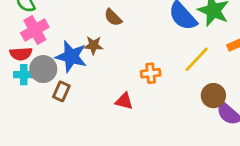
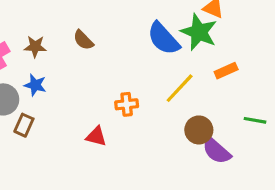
brown star: (93, 45) -> (35, 47), moved
blue star: (71, 57) -> (35, 85), size x0.6

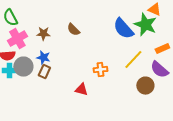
brown rectangle: (24, 125) -> (44, 72), moved
purple semicircle: (216, 151) -> (159, 70), moved

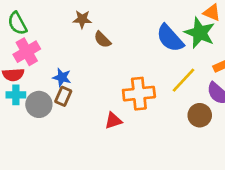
brown star: (43, 34) -> (82, 19), moved
gray circle: (23, 67) -> (39, 104), moved
orange cross: (100, 70) -> (139, 94), size x1.6
red triangle: (81, 90) -> (113, 121), turned -32

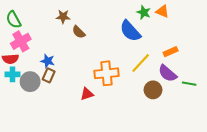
green star: (200, 33) -> (144, 12), moved, size x0.6

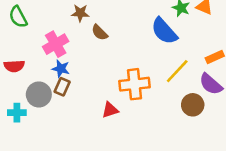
pink cross: (21, 41) -> (56, 44), moved
cyan cross: (13, 74) -> (17, 113), moved

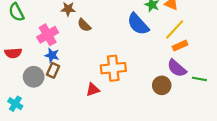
yellow line: (177, 71) -> (175, 29), moved
cyan cross: (17, 113) -> (15, 104), moved, turned 32

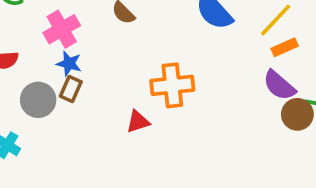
brown circle: (162, 85) -> (297, 114), moved

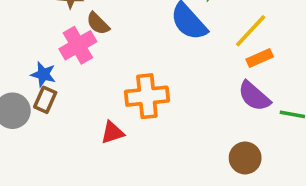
pink cross: (62, 29) -> (78, 45), moved
brown circle: (297, 114) -> (245, 158), moved

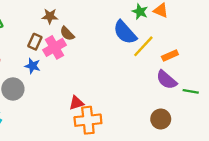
yellow line: (251, 31) -> (143, 46), moved
orange cross: (147, 96) -> (88, 120), moved
brown rectangle: (45, 100) -> (35, 42), moved

